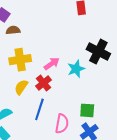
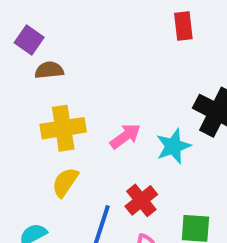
red cross: (44, 83) -> (141, 200), moved

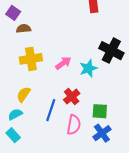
yellow semicircle: (65, 182) -> (24, 94), moved

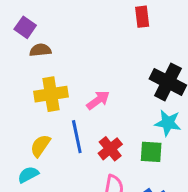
cyan star: (88, 68) -> (168, 123), moved, turned 30
blue line: (51, 110) -> (77, 137), moved, turned -30
green square: (100, 111) -> (151, 152), moved

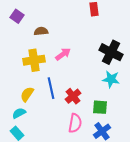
brown semicircle: (40, 50) -> (41, 31), moved
pink arrow: (98, 100) -> (63, 54), moved
green square: (151, 152) -> (100, 107), moved

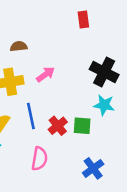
green square: (100, 107) -> (82, 126), moved
pink semicircle: (75, 123) -> (39, 159), moved

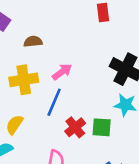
blue line: (31, 116) -> (54, 102), moved, turned 35

